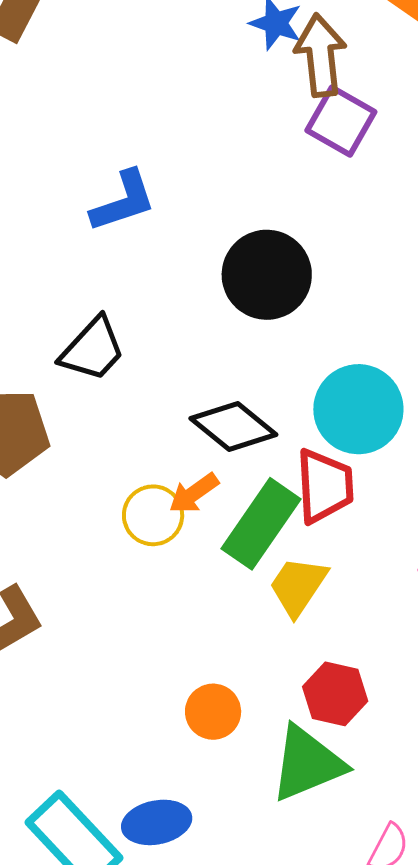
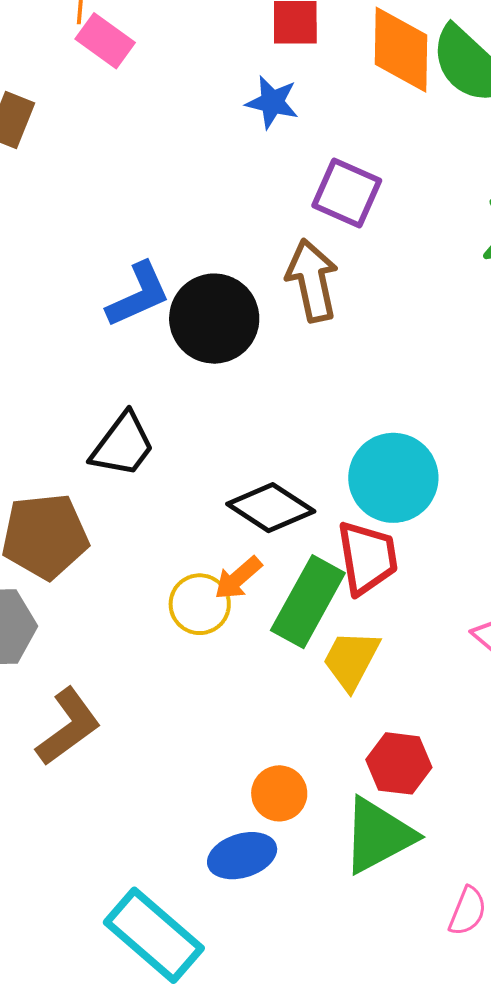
brown arrow: (321, 55) -> (312, 280), moved
black circle: (267, 275) -> (214, 319), moved
blue ellipse: (157, 822) -> (242, 856), moved

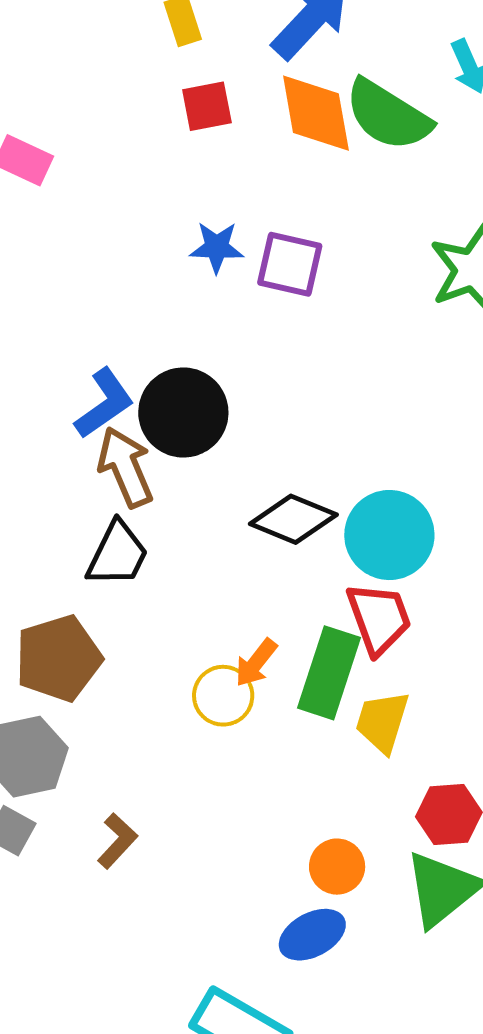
blue star: (272, 102) -> (217, 247), moved
brown arrow: (312, 280) -> (125, 467), moved
black diamond: (271, 508) -> (293, 519), moved
brown L-shape: (68, 727) -> (117, 841), size x0.7

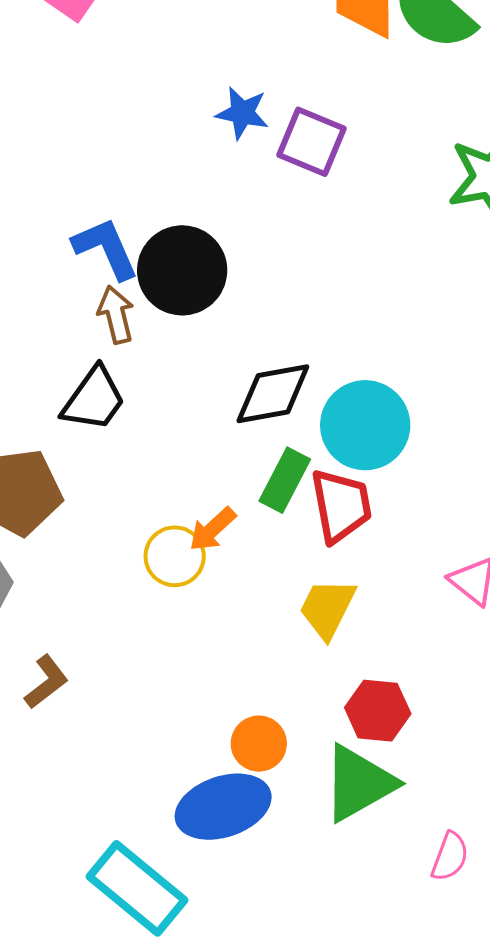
blue L-shape: (104, 403) -> (106, 248), turned -88
brown arrow: (125, 467) -> (116, 315), size x0.7
black diamond: (293, 519) -> (273, 394), turned -42
green rectangle: (329, 673) -> (285, 480), moved, size x0.7
blue ellipse: (312, 935) -> (223, 807), size x1.4

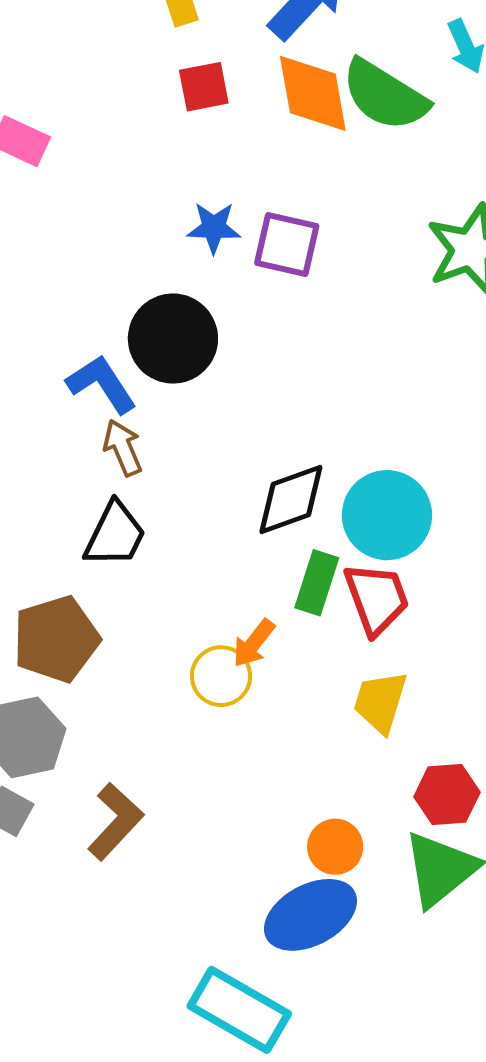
black circle: (182, 270) -> (173, 339), moved
brown L-shape: (46, 682) -> (115, 821), size x1.4

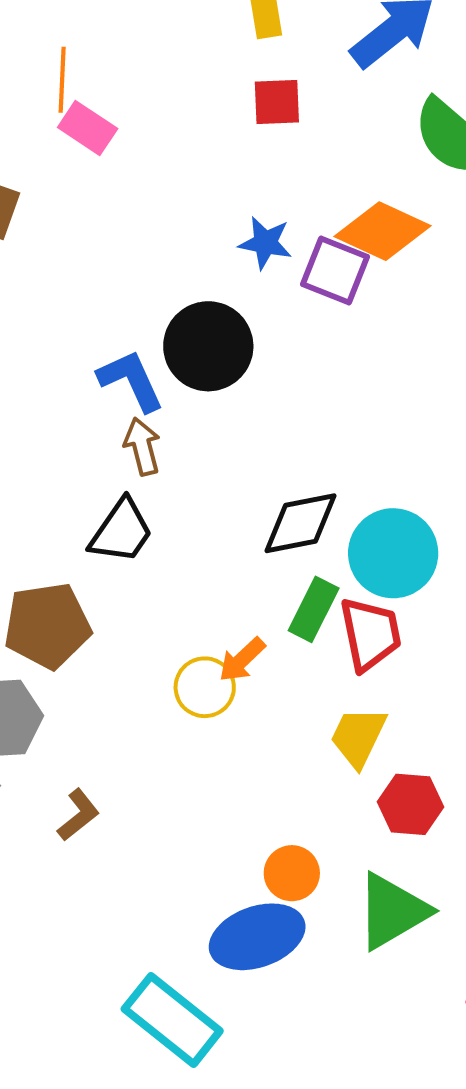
orange diamond: (313, 93) -> (383, 231), moved, turned -64
red hexagon: (447, 794) -> (410, 804), moved
brown L-shape: (115, 821) -> (78, 815), size x0.7

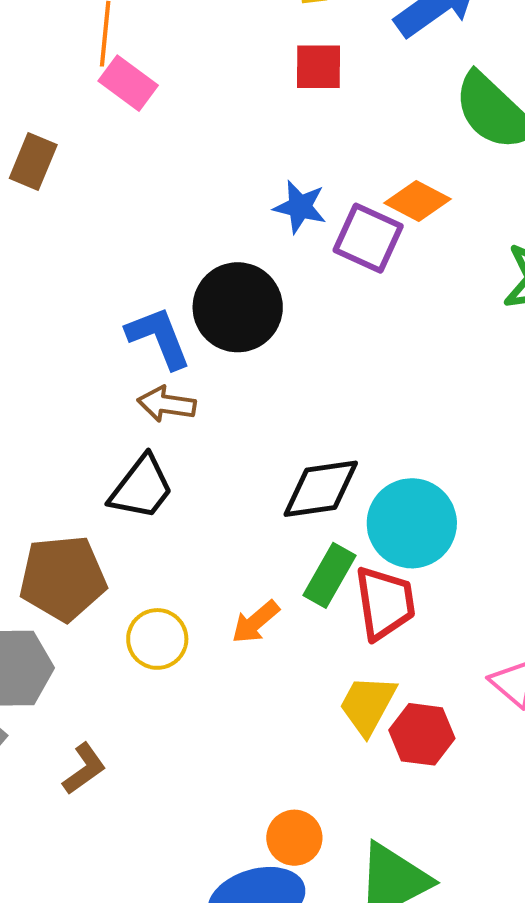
orange diamond: (383, 231) -> (417, 201), size x0.7
brown arrow: (142, 447) -> (167, 404), turned -70
yellow circle: (205, 687) -> (157, 639), moved
red hexagon: (410, 804) -> (422, 734), moved

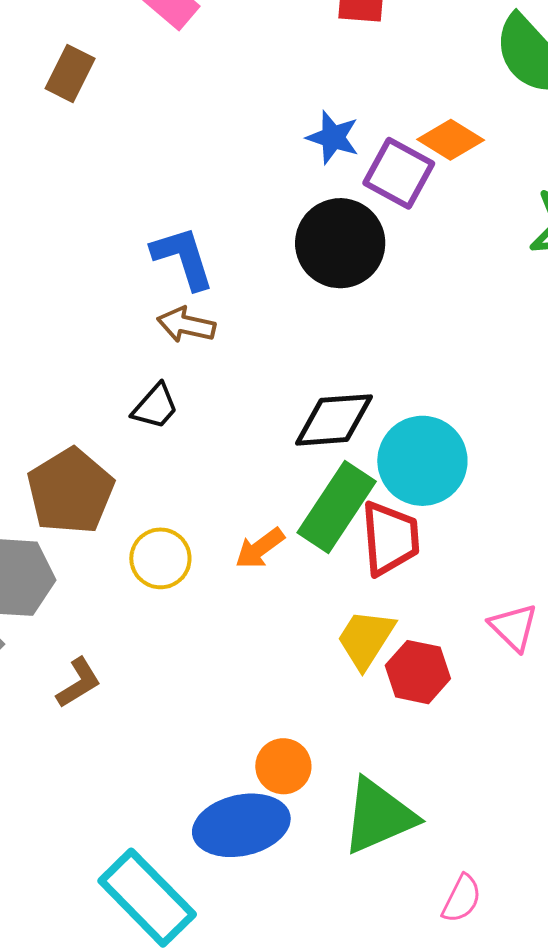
black circle: (238, 307) -> (340, 243), moved
black trapezoid: (141, 488) -> (155, 406), size x0.7
green rectangle: (329, 575) -> (337, 507), size x1.4
brown pentagon: (63, 578) -> (70, 491), turned -30

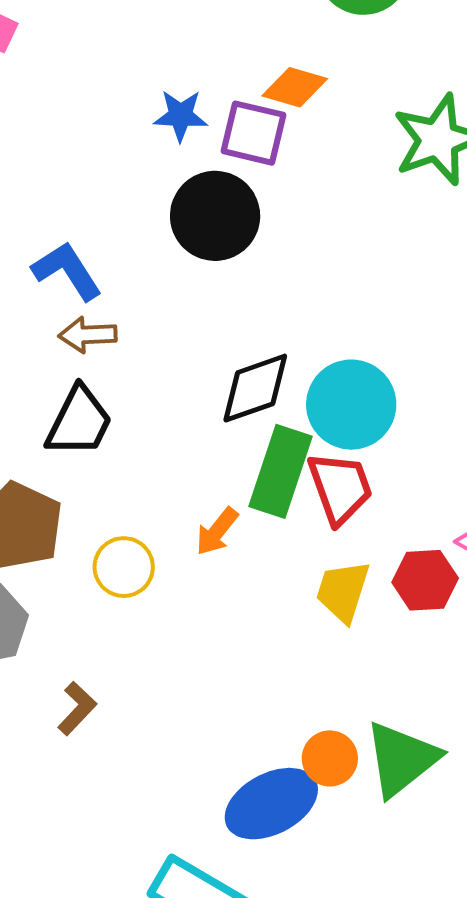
black trapezoid: (155, 406) -> (79, 422), size x1.5
red hexagon: (418, 672) -> (425, 580), moved
orange circle: (283, 766) -> (330, 758), moved

